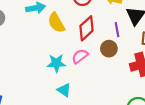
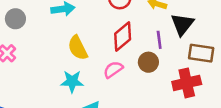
yellow semicircle: (56, 23) -> (78, 48), moved
cyan star: (56, 63) -> (72, 81), moved

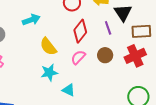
brown circle: (148, 62) -> (105, 55), moved

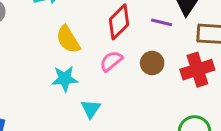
purple line: (108, 28) -> (162, 22), turned -64
cyan triangle: (69, 90) -> (91, 109), turned 32

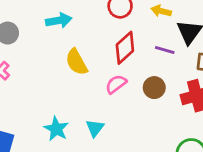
cyan star: (65, 79) -> (56, 129), moved, turned 30

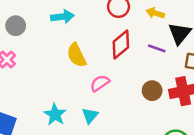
pink semicircle: (116, 84) -> (100, 83), moved
brown circle: (154, 88) -> (152, 91), moved

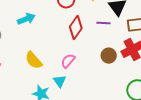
yellow semicircle: (76, 55) -> (34, 60), moved
cyan triangle: (90, 116) -> (60, 81), moved

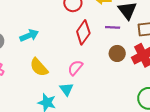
cyan arrow: (26, 19) -> (29, 35), moved
brown circle: (109, 56) -> (117, 53), moved

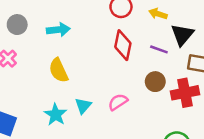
red diamond: (83, 32) -> (123, 45), turned -40
pink semicircle: (75, 68) -> (118, 102), moved

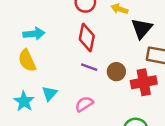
cyan arrow: (58, 30) -> (34, 34), moved
purple line: (159, 49) -> (89, 67), moved
pink semicircle: (118, 102) -> (84, 104), moved

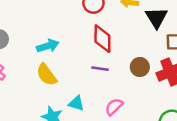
purple line: (89, 67) -> (100, 69), moved
cyan triangle: (50, 93) -> (76, 103), turned -42

